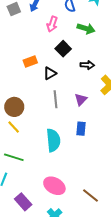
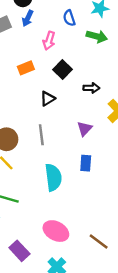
green arrow: (86, 29) -> (97, 36), moved
orange rectangle: (30, 62) -> (26, 68), moved
gray line: (56, 99) -> (41, 135), moved

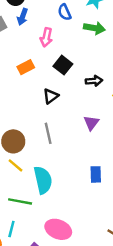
blue rectangle: (86, 163) -> (96, 174), moved
cyan semicircle: (53, 177) -> (43, 180), moved
pink ellipse: (56, 231) -> (58, 229), moved

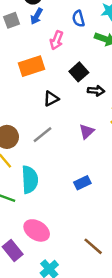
black square: (63, 65) -> (79, 72), moved
orange rectangle: (26, 67) -> (31, 66), size x1.5
gray line: (48, 133) -> (42, 135), turned 54
blue rectangle: (96, 174) -> (82, 183), turned 56

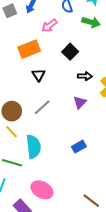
pink arrow: (56, 40) -> (49, 26), turned 35
black arrow: (96, 91) -> (85, 76), moved
black triangle: (51, 99) -> (39, 75), moved, turned -32

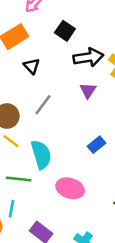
black arrow: (85, 76) -> (88, 57), size x1.6
pink ellipse: (42, 190) -> (70, 188), moved

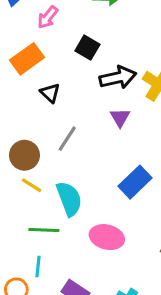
blue rectangle: (97, 145) -> (135, 182), size x1.5

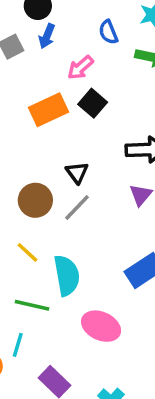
black square: (87, 48) -> (93, 103), moved
black triangle: (50, 93) -> (77, 173), moved
brown circle: (24, 155) -> (35, 200), moved

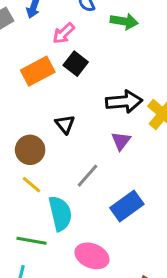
gray line: (77, 208) -> (88, 176), moved
yellow line: (28, 252) -> (32, 185), moved

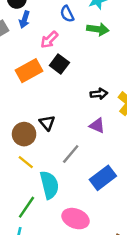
black arrow: (124, 102) -> (99, 94), size x0.6
black triangle: (65, 124) -> (47, 123), moved
purple triangle: (121, 141) -> (97, 126), turned -42
green line: (31, 241) -> (27, 207), turned -65

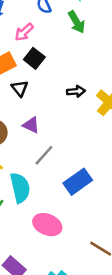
green arrow: (98, 29) -> (77, 22), turned 50
black triangle: (47, 123) -> (20, 88), moved
purple triangle: (97, 126) -> (31, 125), moved

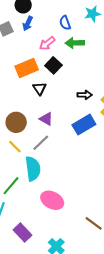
green arrow: (77, 22) -> (75, 43), moved, turned 114
gray line: (44, 155) -> (41, 143), moved
blue rectangle: (78, 182) -> (84, 125), moved

